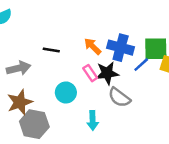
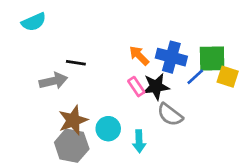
black line: (51, 50) -> (76, 63), moved
cyan circle: (66, 92) -> (108, 129), moved
brown star: (20, 102) -> (73, 120), moved

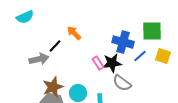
orange arrow: (139, 56) -> (74, 33), moved
green square: (212, 58) -> (152, 31), moved
black line: (76, 63) -> (55, 46), turned -56

